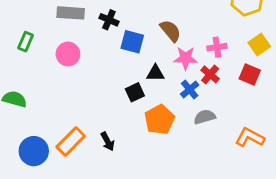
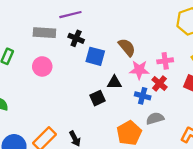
blue cross: (190, 90) -> (143, 96), turned -35
orange pentagon: (160, 120) -> (129, 133), moved

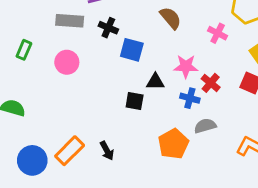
brown semicircle: (127, 47) -> (171, 18), moved
pink cross: (165, 61) -> (218, 33), moved, turned 35
black square: (97, 98) -> (135, 101), turned 35

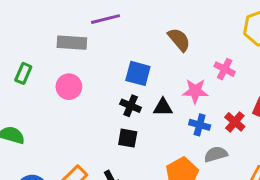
black cross: (108, 28) -> (131, 106), moved
pink cross: (218, 33) -> (225, 69), moved
red cross: (211, 83) -> (235, 122), moved
black square: (135, 101) -> (128, 138), moved

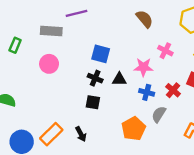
brown semicircle: (179, 40) -> (145, 19), moved
green rectangle: (23, 73) -> (15, 45), moved
gray semicircle: (216, 154) -> (159, 114), turned -42

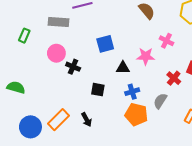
blue square: (101, 54) -> (105, 44), turned -30
black cross: (95, 78) -> (73, 67), moved
blue cross: (147, 92) -> (132, 92), moved, turned -32
orange pentagon: (134, 129) -> (136, 114), turned -30

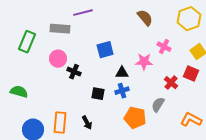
green rectangle: (24, 36) -> (27, 42), size x1.5
blue cross: (132, 92) -> (122, 91), moved
orange rectangle: (58, 120) -> (60, 123), turned -40

